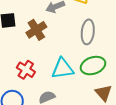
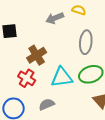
brown cross: (36, 30) -> (37, 55), moved

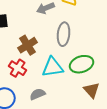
gray ellipse: (86, 42) -> (64, 34), moved

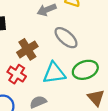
gray ellipse: (64, 34) -> (66, 38), turned -55

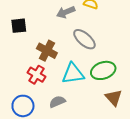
brown cross: (27, 49) -> (47, 51), turned -30

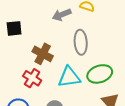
gray ellipse: (84, 39) -> (81, 42), turned 45

